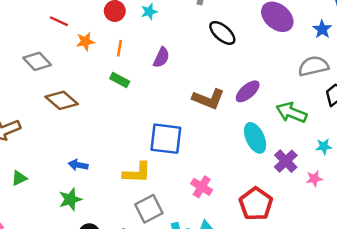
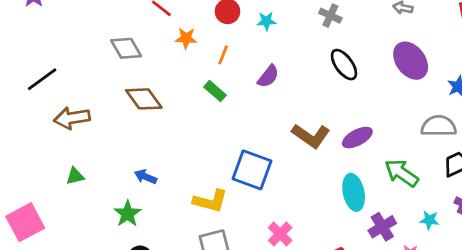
green star: (70, 199) -> (128, 214), turned -30

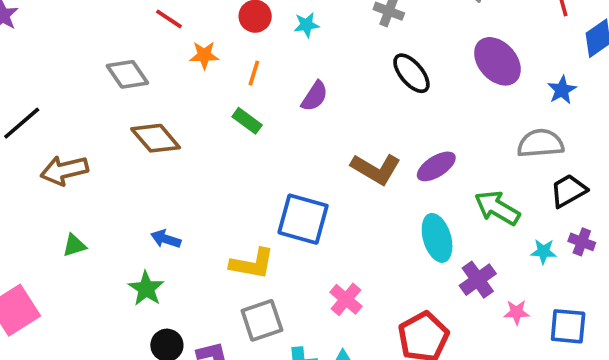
cyan star: (429, 220) -> (543, 251), moved

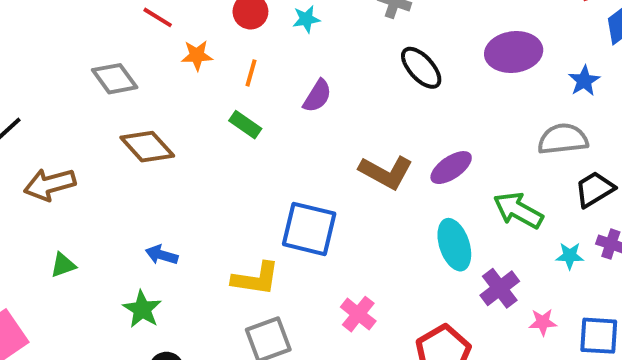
purple ellipse: (497, 61) -> (514, 52), turned -54

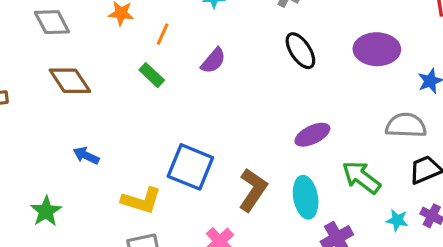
brown L-shape: (386, 172) -> (253, 190), moved, turned -93
blue arrow: (162, 255) -> (86, 156), moved

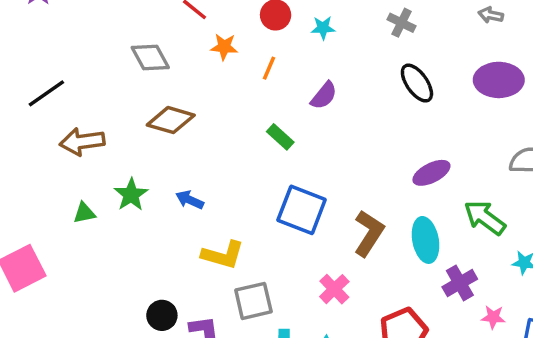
green rectangle: (152, 75) -> (280, 137), moved
brown diamond: (70, 81) -> (171, 120), turned -39
yellow L-shape: (141, 201) -> (223, 255), moved
green star: (46, 211) -> (131, 195), moved

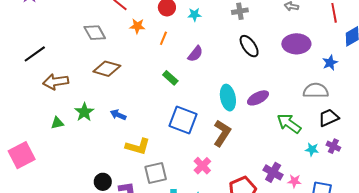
gray cross: (401, 23) -> (240, 11), turned -35
cyan ellipse: (425, 240) -> (228, 98), moved
purple cross: (460, 283) -> (273, 172), moved, turned -30

